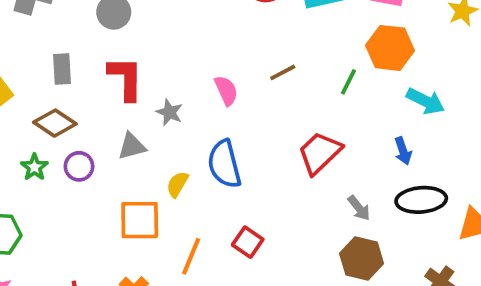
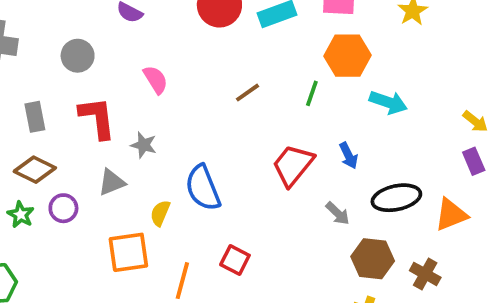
pink semicircle: (226, 90) -> (156, 80), moved
blue arrow: (403, 151) -> (349, 156), moved
brown hexagon: (362, 258) -> (373, 259), moved

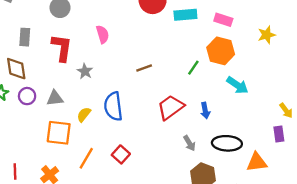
brown line: (248, 93) -> (144, 68), moved
brown diamond: (35, 170) -> (16, 69), turned 40
gray triangle: (112, 182) -> (55, 98), moved

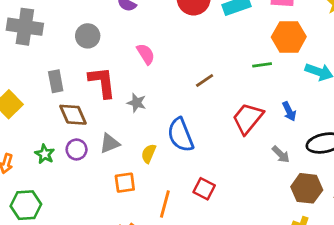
green line: (193, 68) -> (262, 65), turned 63
brown diamond: (16, 69) -> (73, 115), moved
orange square: (59, 133) -> (125, 183), size x0.7

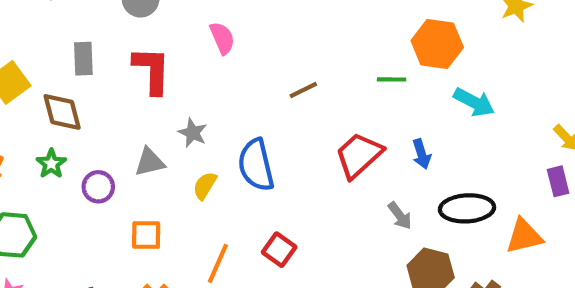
gray star: (137, 103) -> (193, 133), moved
brown diamond: (73, 115) -> (62, 112), moved
purple circle: (77, 149) -> (98, 187), moved
orange square: (125, 183) -> (146, 235), moved

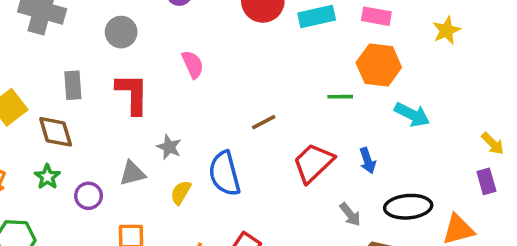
brown line: (303, 90) -> (264, 122), moved

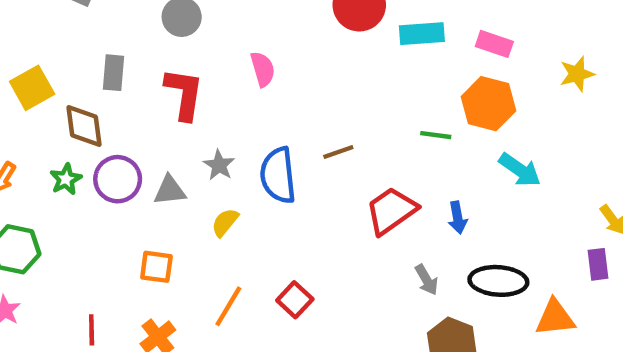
blue semicircle: (225, 174) -> (278, 175), moved
purple circle: (88, 196) -> (118, 179), moved, size x1.4

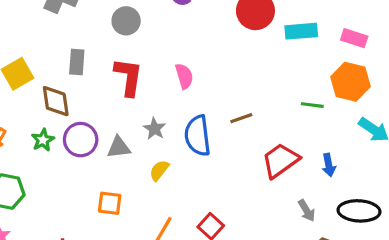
pink semicircle: (263, 69) -> (184, 76), moved

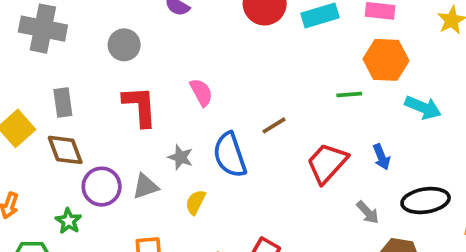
gray rectangle: (77, 62) -> (63, 103), moved
green star: (43, 140) -> (68, 221), moved

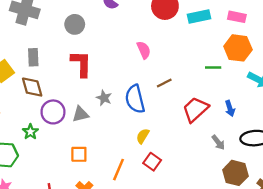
pink semicircle: (201, 92) -> (144, 50), moved
yellow semicircle: (195, 202) -> (143, 136), moved

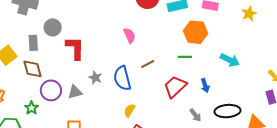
gray circle: (75, 24) -> (53, 27), moved
orange hexagon: (238, 48) -> (196, 32), moved
green line: (213, 68) -> (185, 57), moved

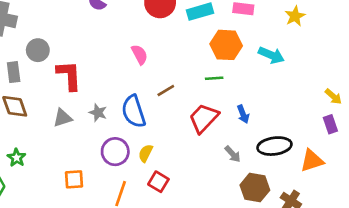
cyan arrow: (230, 60) -> (271, 55), moved
purple circle: (51, 90) -> (115, 152), moved
gray triangle: (75, 92) -> (63, 118), moved

